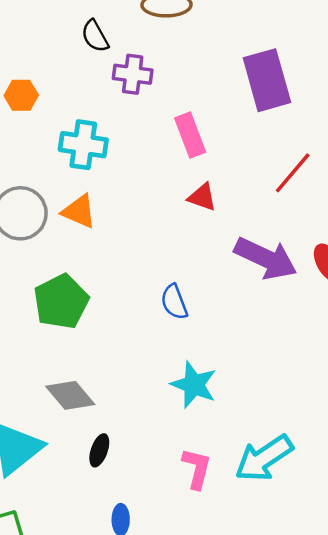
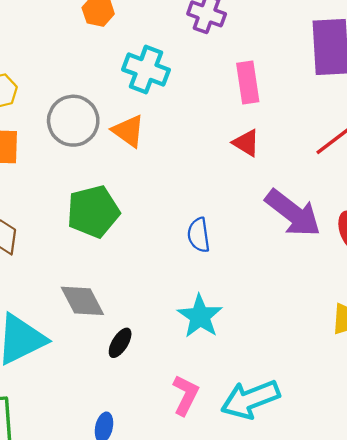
black ellipse: (99, 450) -> (120, 343), moved

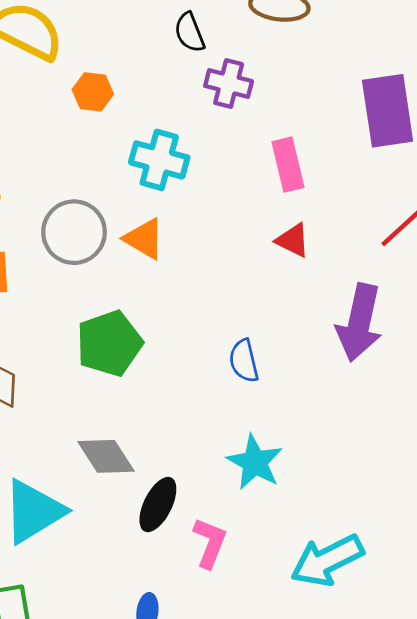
purple arrow: (293, 213) -> (359, 323), turned 70
black ellipse: (120, 343) -> (158, 505), size x1.4
pink L-shape: (185, 395) -> (210, 543), moved

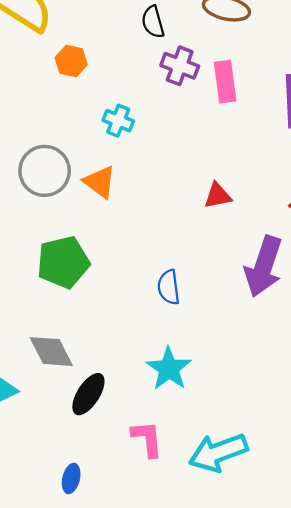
cyan cross: (159, 160) -> (118, 121), size x0.7
pink rectangle: (288, 165) -> (225, 82), moved
red triangle: (293, 240) -> (218, 196), turned -44
pink L-shape: (210, 543) -> (147, 439), moved, turned -33

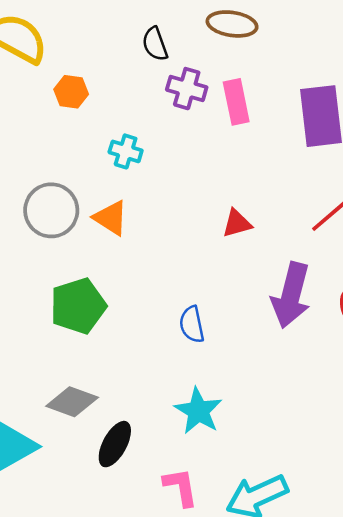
gray diamond: (51, 352) -> (72, 402), turned -39

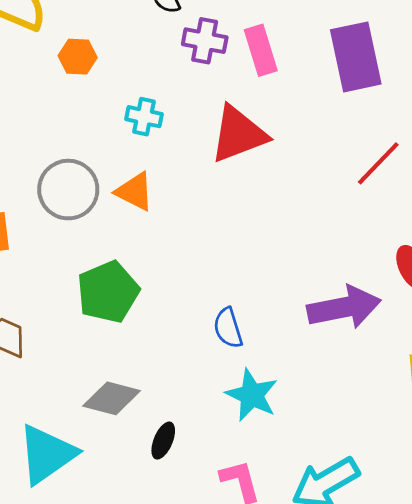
red triangle: (237, 223) -> (238, 134), moved, size x1.8
purple arrow: (291, 295) -> (344, 307), moved, turned -110
blue semicircle: (192, 324) -> (228, 328), moved
black ellipse: (115, 444) -> (163, 441), size x0.7

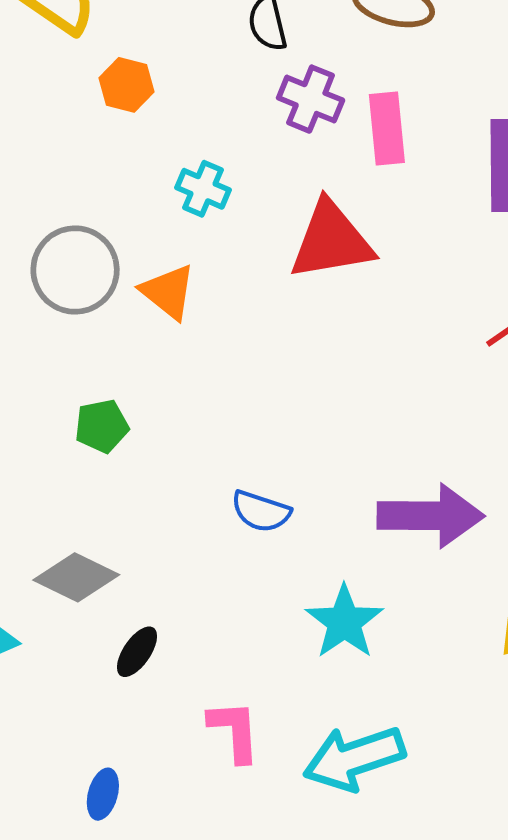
green pentagon: (108, 292) -> (102, 426), size x0.6
blue semicircle: (228, 328) -> (261, 511), turned -66
cyan star: (252, 395) -> (344, 622), moved

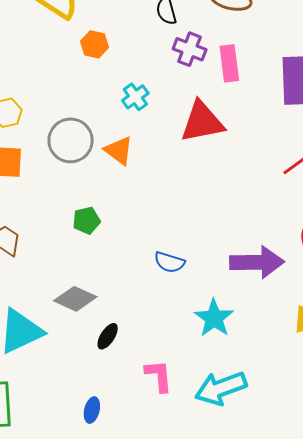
cyan cross: (203, 189) -> (135, 97), turned 32

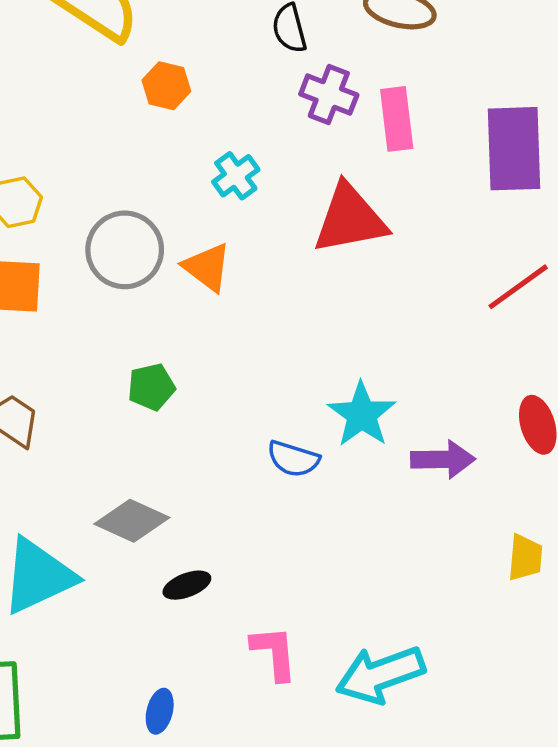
purple arrow: (257, 262) -> (443, 459), size x0.7
cyan star: (214, 318) -> (362, 415), moved
black ellipse: (108, 336) -> (187, 585), turned 36

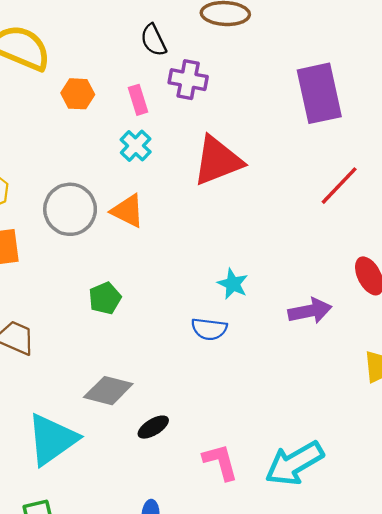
pink rectangle: (397, 119) -> (138, 100), moved, size x0.7
cyan star: (362, 415) -> (233, 284), moved, size x0.7

